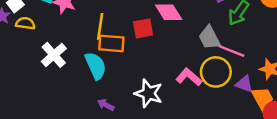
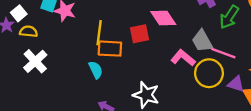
white cross: (54, 55) -> (35, 61), moved
cyan semicircle: (96, 66) -> (96, 70), size x0.7
pink L-shape: (189, 77) -> (183, 58), moved

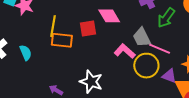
cyan semicircle: (96, 70) -> (26, 53), moved

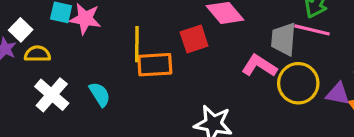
gray trapezoid: (142, 37) -> (283, 39), turned 40
pink line: (160, 49) -> (312, 30), moved

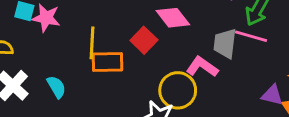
red square: (194, 39) -> (144, 40), turned -30
yellow circle: (298, 83) -> (178, 90), moved

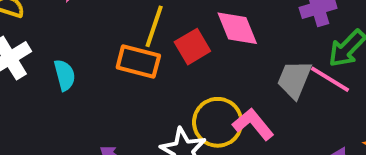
yellow line: (92, 43) -> (154, 26), moved
pink L-shape: (202, 67) -> (253, 124), moved

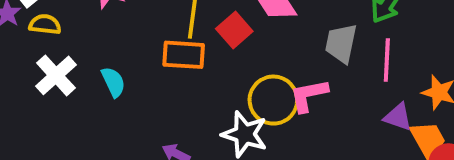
pink line: (330, 79) -> (387, 60), moved, turned 72
pink L-shape: (253, 124) -> (309, 95), turned -51

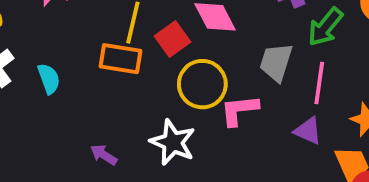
yellow circle: (273, 100) -> (202, 84), moved
purple triangle: (398, 117) -> (308, 131), moved

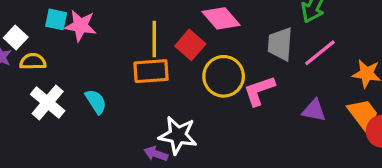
pink line: (319, 83) -> (320, 53), turned 56
purple triangle: (308, 131) -> (314, 110), moved
white star: (173, 142) -> (178, 135), moved

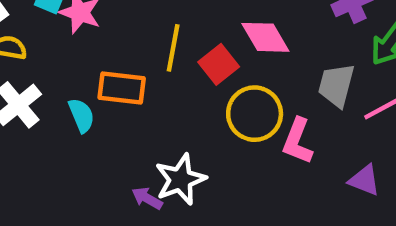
orange rectangle: (151, 71) -> (122, 88), moved
pink L-shape: (259, 91) -> (298, 141), turned -60
white star: (178, 135) -> (180, 179), turned 30

